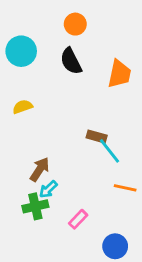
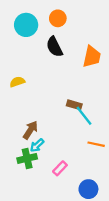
cyan circle: (21, 51) -> (26, 25), moved

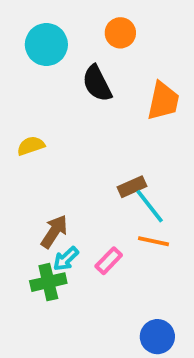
orange circle: (58, 18) -> (120, 33), moved
brown rectangle: (74, 105) -> (132, 187), turned -40
orange line: (96, 144) -> (153, 241), moved
pink rectangle: (60, 168) -> (109, 261), moved

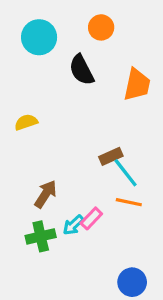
cyan arrow: (66, 259) -> (73, 225), moved

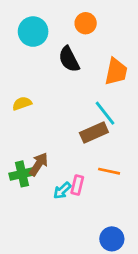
brown rectangle: (111, 156) -> (94, 132), size x1.4
cyan line: (126, 173) -> (105, 113), moved
pink rectangle: (91, 218) -> (77, 185), turned -30
green cross: (41, 236) -> (22, 174), moved

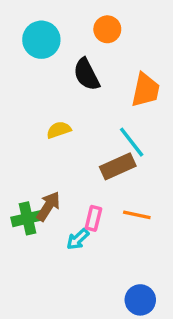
yellow semicircle: (22, 103) -> (59, 130), moved
pink rectangle: (77, 185) -> (93, 218), moved

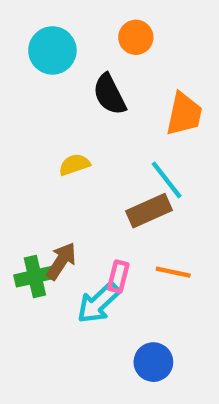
cyan arrow: (78, 239) -> (99, 303), size x1.5
blue circle: (140, 300) -> (153, 362), moved

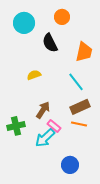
brown rectangle: (149, 211) -> (80, 107), moved
brown arrow: (61, 261) -> (43, 110), moved
pink rectangle: (118, 276) -> (54, 126), turned -64

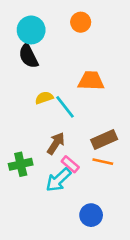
black semicircle: (50, 43) -> (29, 56), moved
orange trapezoid: (84, 52) -> (91, 81), moved, turned -100
cyan line: (76, 82) -> (65, 107), moved

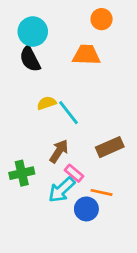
orange circle: (81, 22) -> (102, 19), moved
orange trapezoid: (91, 81) -> (86, 55), moved
orange line: (103, 162) -> (102, 192), moved
blue circle: (91, 215) -> (86, 209), moved

